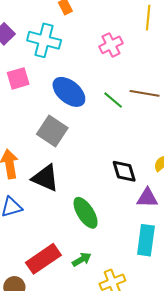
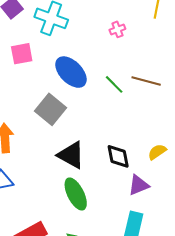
pink cross: (111, 45) -> (117, 29), size x0.7
black triangle: (45, 178) -> (71, 155), moved
purple triangle: (147, 198) -> (139, 185), turned -30

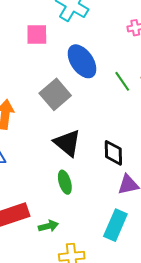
green ellipse: (76, 194) -> (65, 182), size x0.7

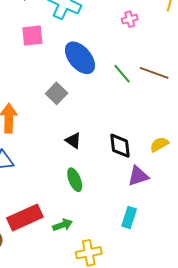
gray square: (55, 94) -> (57, 93), size x0.7
black triangle: (67, 143) -> (73, 141), size x0.6
cyan rectangle: (115, 225) -> (129, 218), size x0.7

